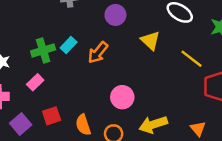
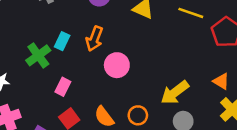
pink rectangle: (35, 82) -> (63, 87), moved
pink circle: (122, 97) -> (117, 65), moved

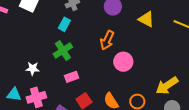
cyan rectangle: (62, 41) -> (64, 24), moved
pink rectangle: (63, 87) -> (72, 77), moved, turned 40

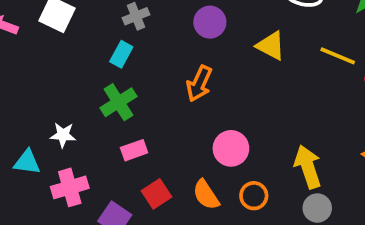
pink circle: (123, 62) -> (231, 148), moved
yellow arrow: (167, 86) -> (308, 167), turned 105
cyan triangle: (14, 95) -> (27, 162), moved

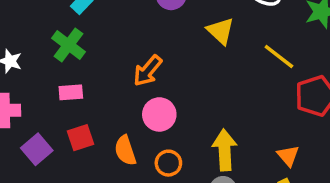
orange arrow: (199, 84) -> (148, 71), moved
green cross: (118, 102) -> (68, 45), turned -36

